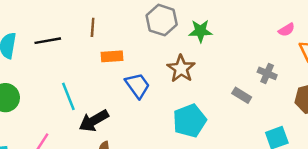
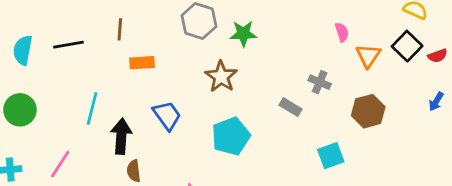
pink semicircle: (287, 30) -> (342, 32), turned -77
blue trapezoid: (137, 86) -> (167, 115), moved
cyan line: (68, 96) -> (92, 108), turned 36
black arrow: (94, 121) -> (121, 136), turned 124

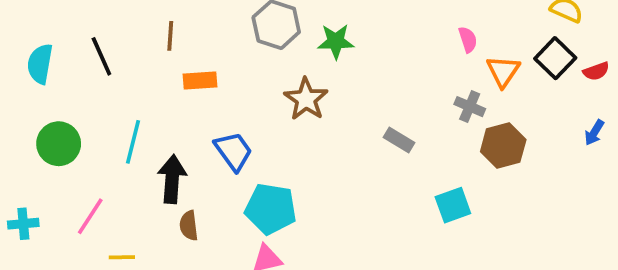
black line: (69, 45) -> (101, 56), turned 76
gray cross: (320, 82) -> (470, 107), moved
green circle: (20, 110) -> (59, 144), moved
cyan pentagon: (231, 136) -> (271, 209), moved, turned 30

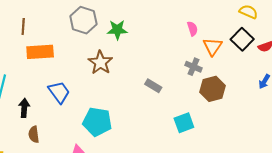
orange rectangle: (200, 80) -> (40, 52), size x1.4
black arrow: (172, 179) -> (24, 108), size x0.7
cyan pentagon: (271, 209) -> (97, 122), moved

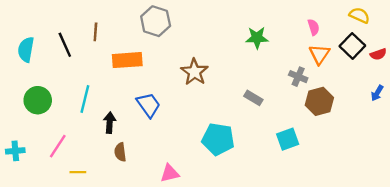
gray hexagon: (83, 20) -> (156, 21), moved
brown line: (23, 27) -> (95, 32), moved
pink semicircle: (192, 29) -> (314, 27), moved
green star: (117, 30) -> (257, 38), moved
cyan pentagon: (97, 122) -> (218, 139), moved

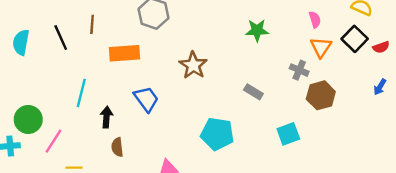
green circle: (38, 100) -> (28, 119), moved

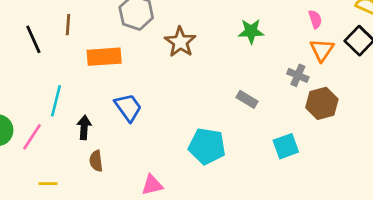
brown star: (193, 65) -> (180, 42), moved
pink line: (53, 141) -> (32, 137), moved

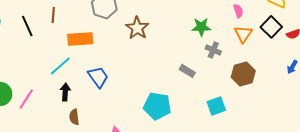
green star: (251, 31) -> (201, 27), moved
gray cross: (298, 75) -> (213, 50), moved
cyan line: (56, 101) -> (60, 66), moved, turned 35

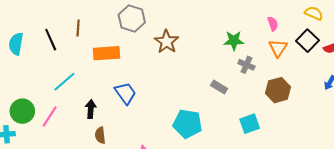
cyan line: (60, 66) -> (64, 82), moved

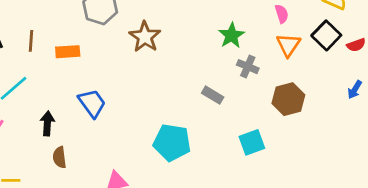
brown line: (78, 28) -> (31, 41), moved
green star: (234, 41) -> (232, 35), turned -30
orange rectangle: (107, 53) -> (68, 52), size x0.7

